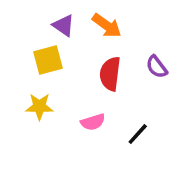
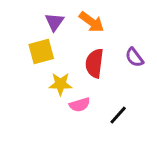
purple triangle: (64, 25) -> (55, 22), turned 30
yellow star: (39, 107) -> (60, 84), moved

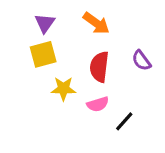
purple triangle: (55, 22) -> (45, 23), moved
pink semicircle: (80, 105) -> (98, 104), moved

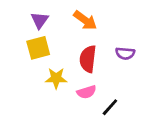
purple semicircle: (141, 61) -> (125, 53), turned -48

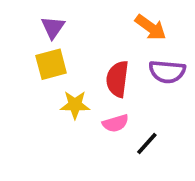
orange arrow: (85, 20) -> (151, 27), moved
purple semicircle: (125, 53) -> (167, 72), size x1.4

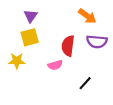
yellow star: (75, 105) -> (17, 61), moved
pink semicircle: (116, 123) -> (55, 65), moved

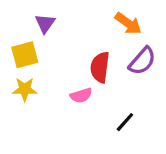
yellow square: (30, 37) -> (25, 55), moved
purple semicircle: (97, 42) -> (142, 61), turned -54

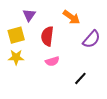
orange arrow: (128, 23) -> (71, 17), moved
red semicircle: (100, 67) -> (47, 36), moved

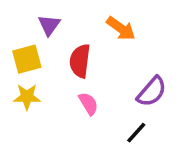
purple semicircle: (91, 39) -> (152, 92), moved
pink semicircle: (52, 61) -> (88, 104), turned -104

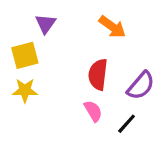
red semicircle: (80, 61) -> (98, 74), moved
pink semicircle: (88, 104) -> (93, 111), moved

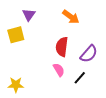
yellow star: (25, 90) -> (16, 85), moved

